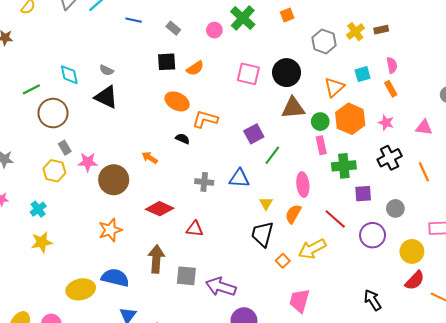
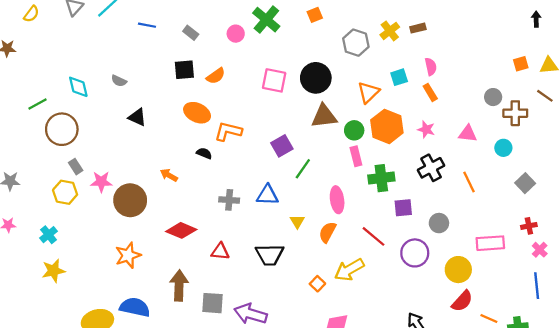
black triangle: (106, 97) -> (137, 117), moved, size x0.7
black trapezoid: (262, 234) -> (270, 255), moved, turned -104

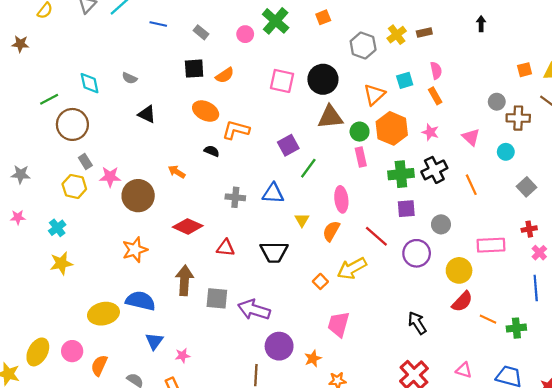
black arrow: (536, 19) -> (481, 24), moved
pink triangle: (468, 134) -> (471, 137), turned 36
green cross: (381, 178) -> (401, 174), moved

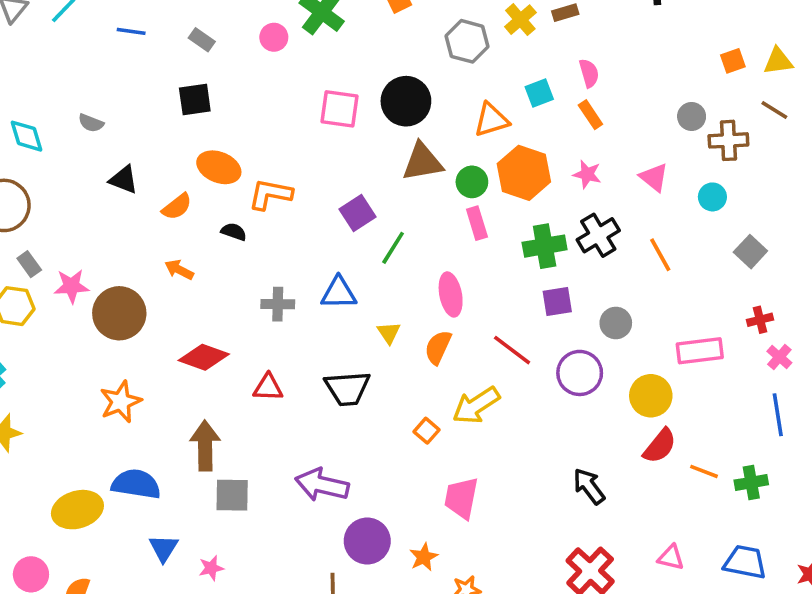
orange semicircle: (225, 75) -> (177, 207), moved
orange triangle: (374, 95) -> (491, 120), turned 30
gray square: (217, 298) -> (232, 495), moved

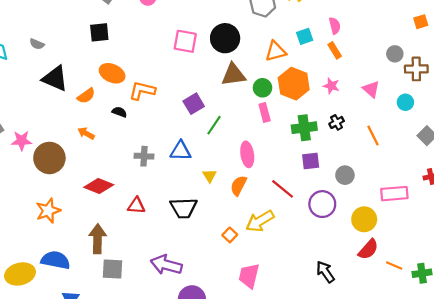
black triangle: (124, 180) -> (55, 78), size x1.5
black cross: (598, 235) -> (337, 122), size x0.6

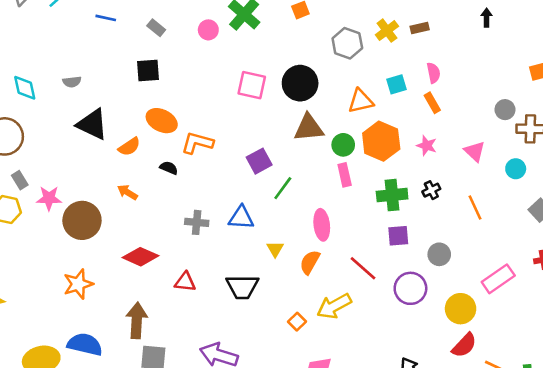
gray semicircle: (37, 44) -> (72, 82), turned -32
pink rectangle: (394, 194) -> (498, 279), turned -32

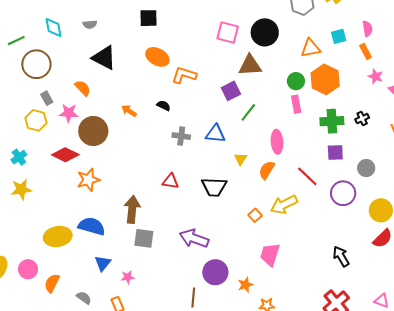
brown triangle: (309, 128) -> (250, 65), moved
pink star: (427, 146) -> (376, 76), moved
orange semicircle: (129, 147) -> (83, 88), moved, turned -102
black semicircle: (169, 168) -> (164, 106), moved
red diamond: (141, 257) -> (65, 155), moved

